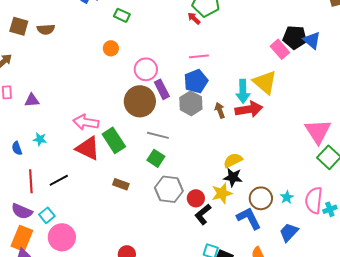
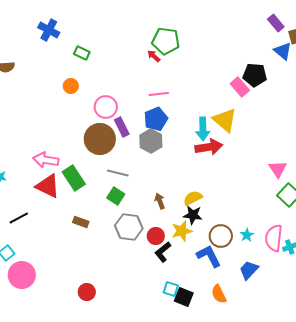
blue triangle: (312, 40) -> (283, 51), moved
brown arrow: (220, 110) -> (160, 201), moved
pink triangle: (318, 131) -> (278, 169), size x0.7

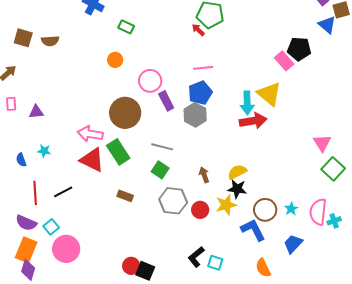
brown circle: (100, 139) -> (125, 113), moved
black L-shape: (163, 252) -> (196, 257), moved
black square: (184, 297) -> (145, 271), moved

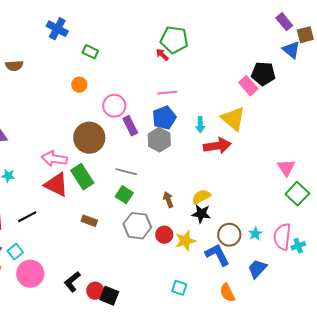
cyan arrow: (247, 103) -> (200, 125), moved, size x0.7
yellow star: (226, 205) -> (185, 241), moved
black L-shape: (196, 257) -> (72, 282), moved

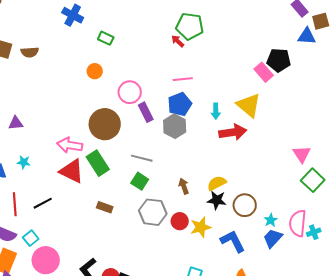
blue triangle: (291, 50) -> (307, 36), turned -36
brown circle: (229, 235) -> (245, 205), moved
blue trapezoid: (257, 269) -> (273, 238), moved

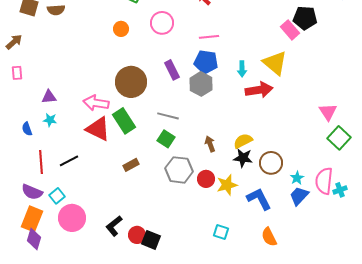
pink circle: (130, 92) -> (162, 23), moved
blue pentagon: (180, 104) -> (206, 62), turned 30
purple triangle: (16, 123) -> (49, 97), moved
brown rectangle: (105, 207) -> (131, 165), turned -49

